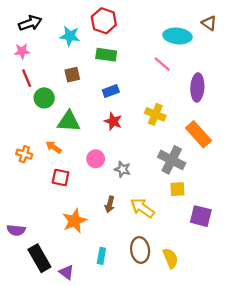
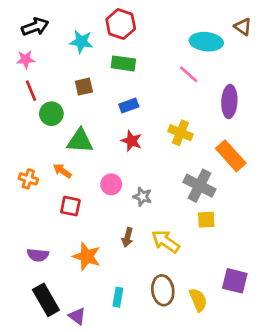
purple square: (201, 216) -> (235, 281), moved
orange star: (75, 221) -> (87, 256), turned -30
purple semicircle: (16, 230) -> (38, 255), moved

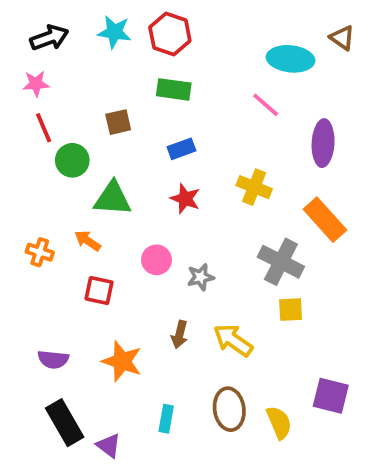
cyan star: (81, 42) -> (114, 32), moved
gray star: (142, 197) -> (201, 277), turned -30

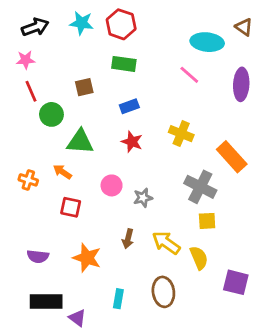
purple ellipse: (323, 143) -> (241, 84), moved
black rectangle: (65, 423) -> (46, 301), turned -60
yellow semicircle: (279, 423) -> (199, 258), moved

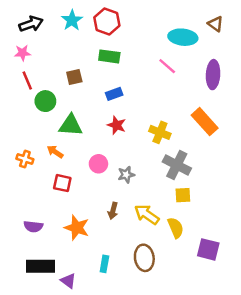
cyan star: (82, 23) -> (72, 20), turned 30
yellow cross: (181, 134) -> (160, 132), moved
orange rectangle: (232, 157) -> (205, 122), moved

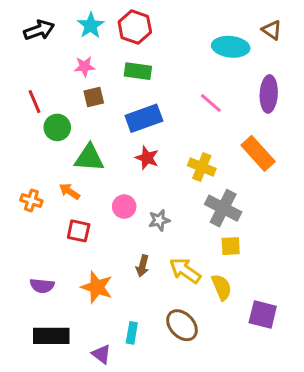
pink star: (22, 53) -> (85, 67), moved
pink line: (167, 66) -> (211, 103), moved
blue rectangle: (114, 94) -> (144, 118), size x1.6
brown ellipse: (144, 258) -> (182, 325), turned -35
purple triangle: (68, 281) -> (101, 354), moved

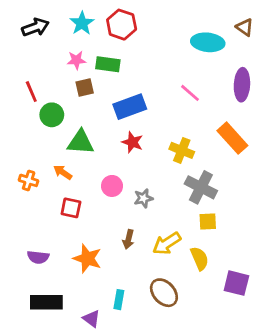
green rectangle: (138, 71) -> (108, 64), moved
yellow arrow: (185, 270) -> (167, 243), turned -68

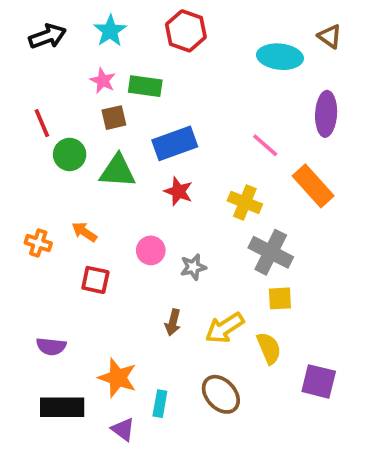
red hexagon: (122, 25) -> (186, 31), moved
pink star: (76, 60) -> (103, 81), turned 30
pink line: (190, 93) -> (265, 145), moved
green triangle: (81, 142) -> (118, 171), moved
orange star: (87, 258) -> (118, 378), moved

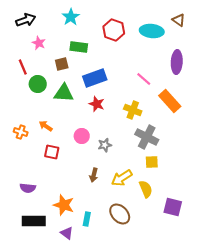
cyan star: (110, 31) -> (71, 17), moved
red hexagon: (186, 31) -> (114, 30), moved
pink star: (103, 81) -> (39, 43), moved

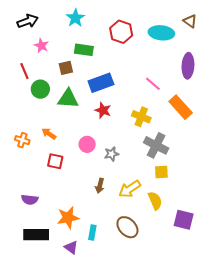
orange star: (64, 205) -> (68, 218), turned -30

